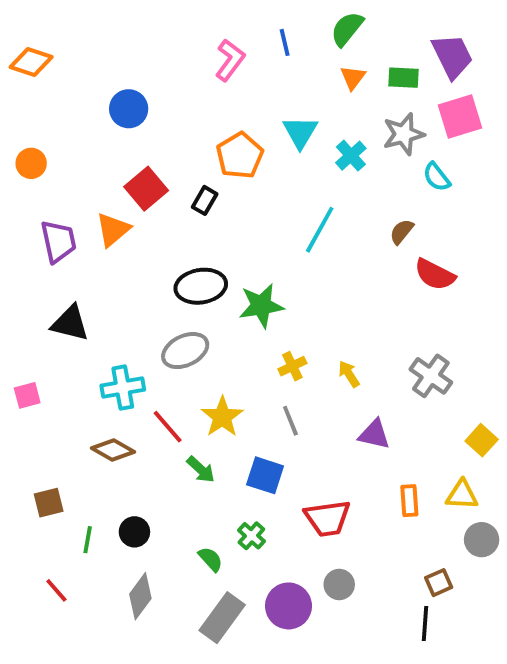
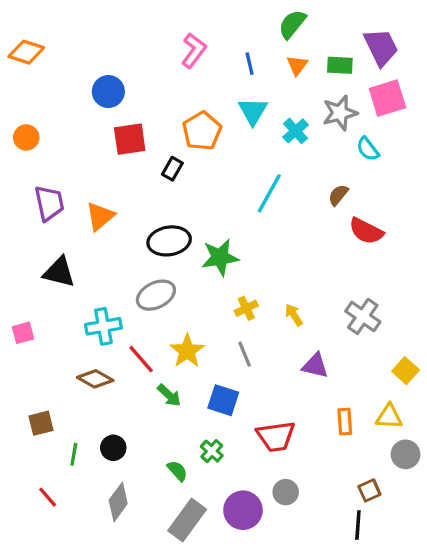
blue line: (285, 42) -> (250, 64), moved
red square: (146, 189) -> (130, 139), moved, turned 32
orange triangle: (113, 230) -> (100, 216), moved

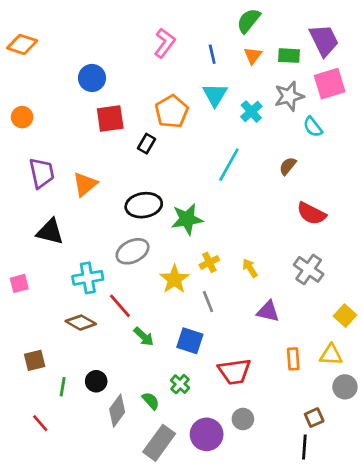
red semicircle: (366, 231) -> (311, 214), moved
yellow star: (187, 351) -> (174, 279), moved
gray diamond: (118, 502) -> (117, 411), moved

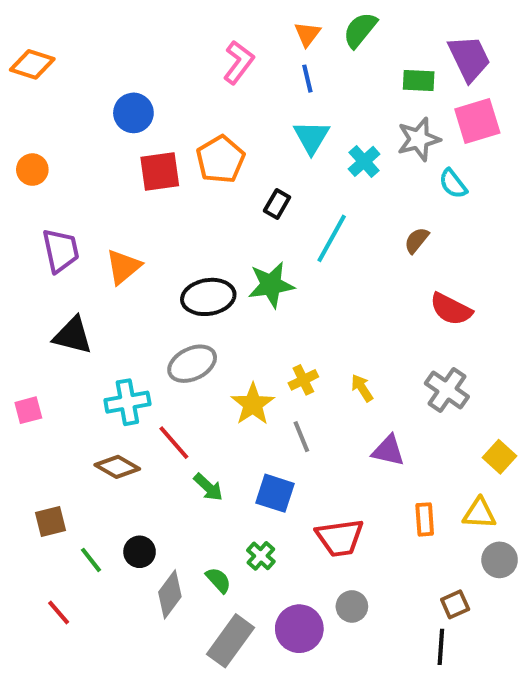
orange triangle: (253, 56) -> (307, 34), moved
orange pentagon: (172, 112) -> (220, 159), moved
black rectangle: (146, 144) -> (277, 204), moved
green star: (187, 219) -> (271, 285), moved
green line: (63, 387) -> (91, 560), turned -48

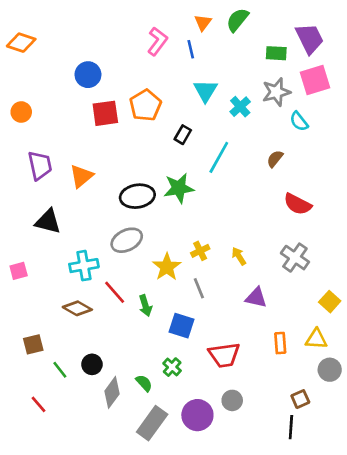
blue line: (307, 79) -> (191, 49), moved
green arrow: (208, 487) -> (145, 306), moved, turned 30

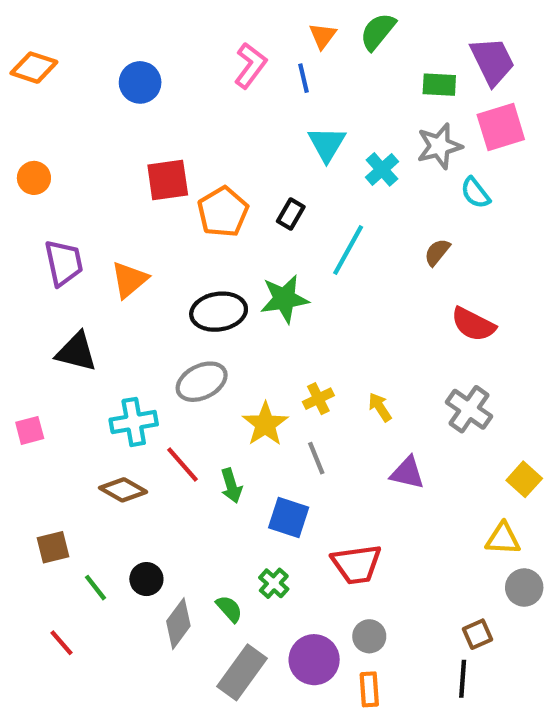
blue circle: (88, 75) -> (140, 82), moved
orange pentagon: (145, 105) -> (223, 212), moved
orange rectangle: (280, 343) -> (369, 689), moved

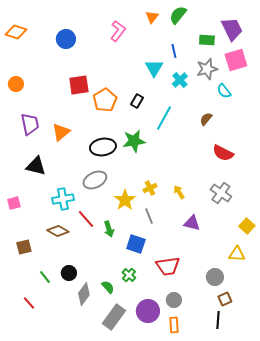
blue line: (303, 78) -> (174, 51), moved
brown square: (53, 547) -> (24, 247), moved
gray circle: (524, 588) -> (215, 277), moved

